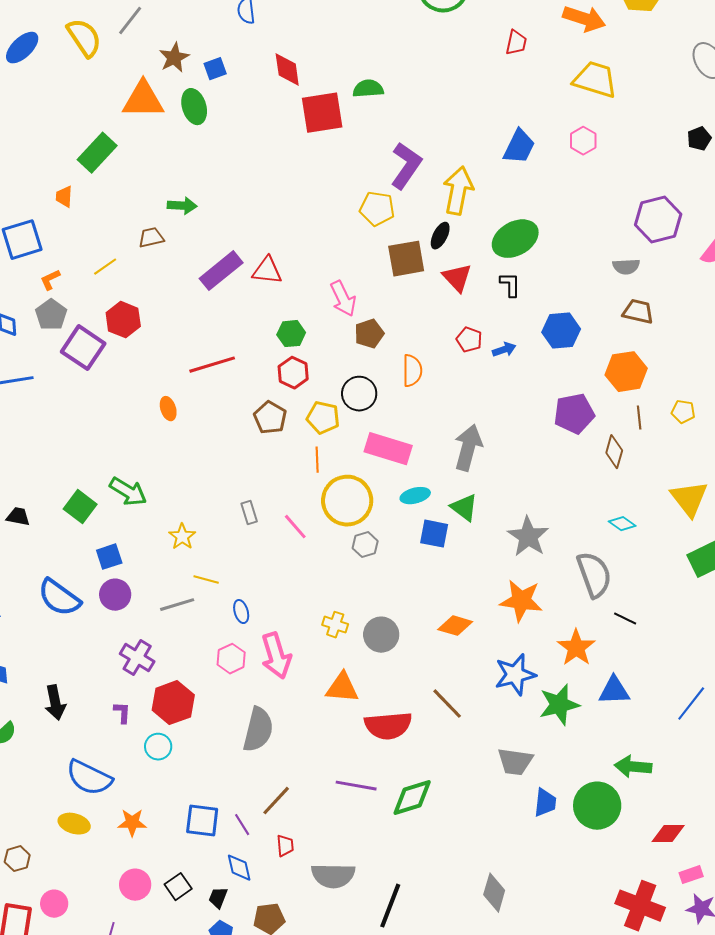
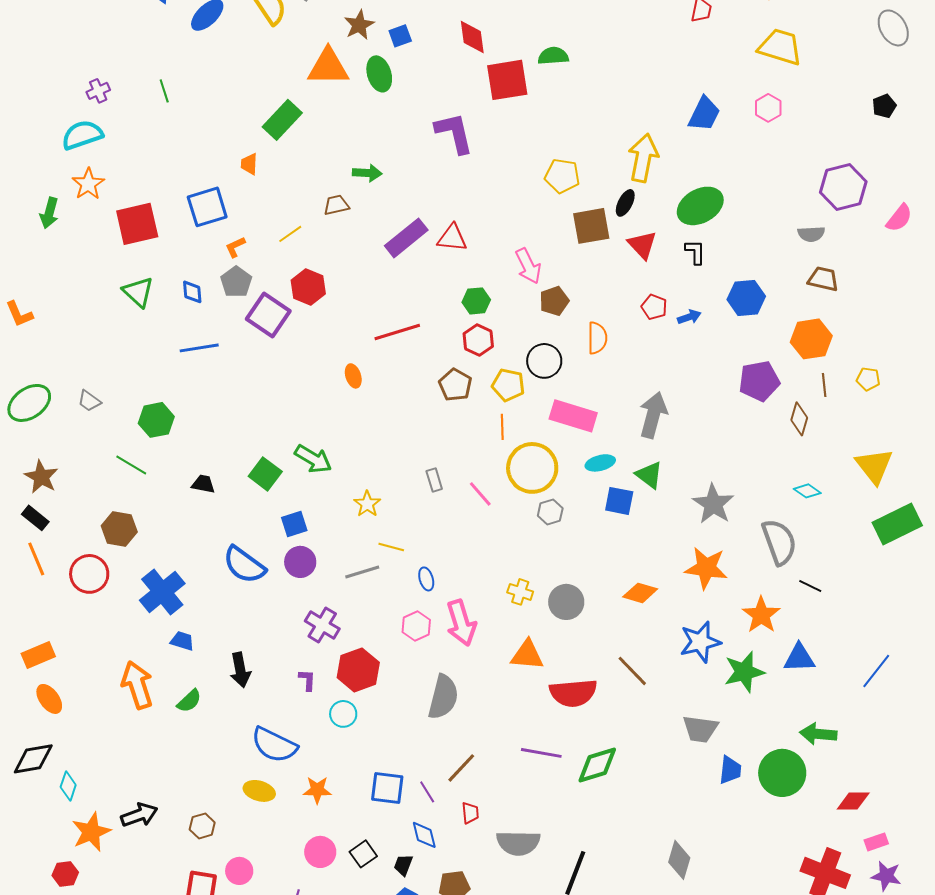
purple L-shape: (406, 166) -> (454, 133), moved, turned -48

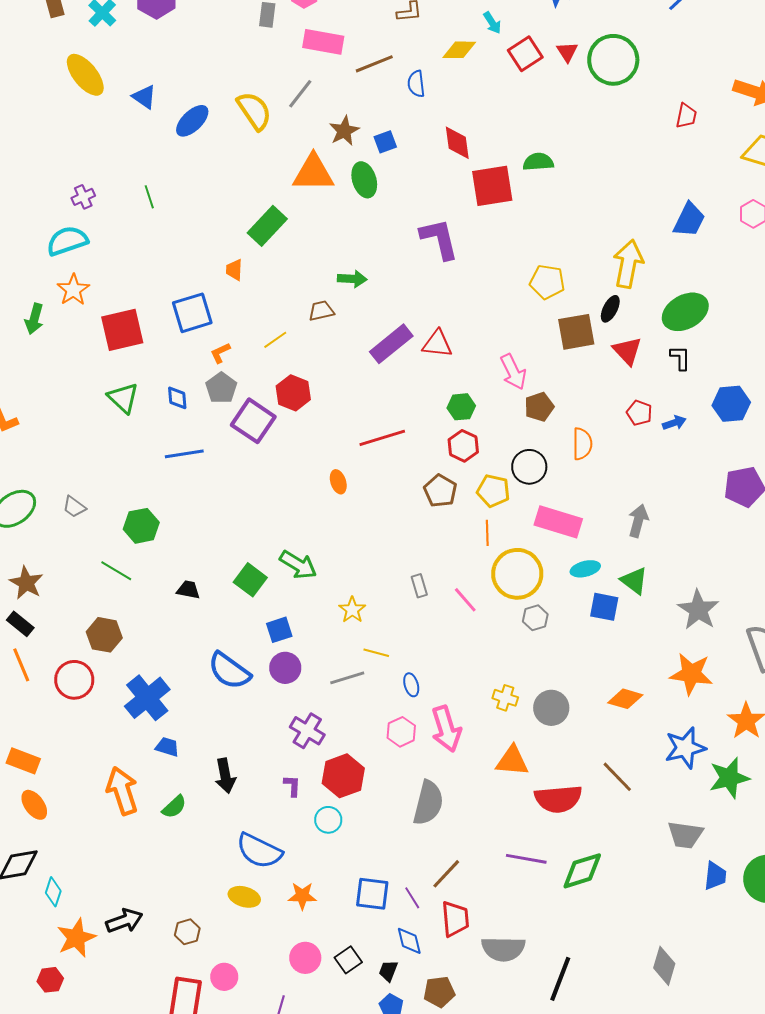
gray arrow: (653, 415) -> (638, 521), size x0.7
orange rectangle: (38, 655) -> (23, 761), turned 44
red trapezoid: (470, 813) -> (455, 919), size x1.6

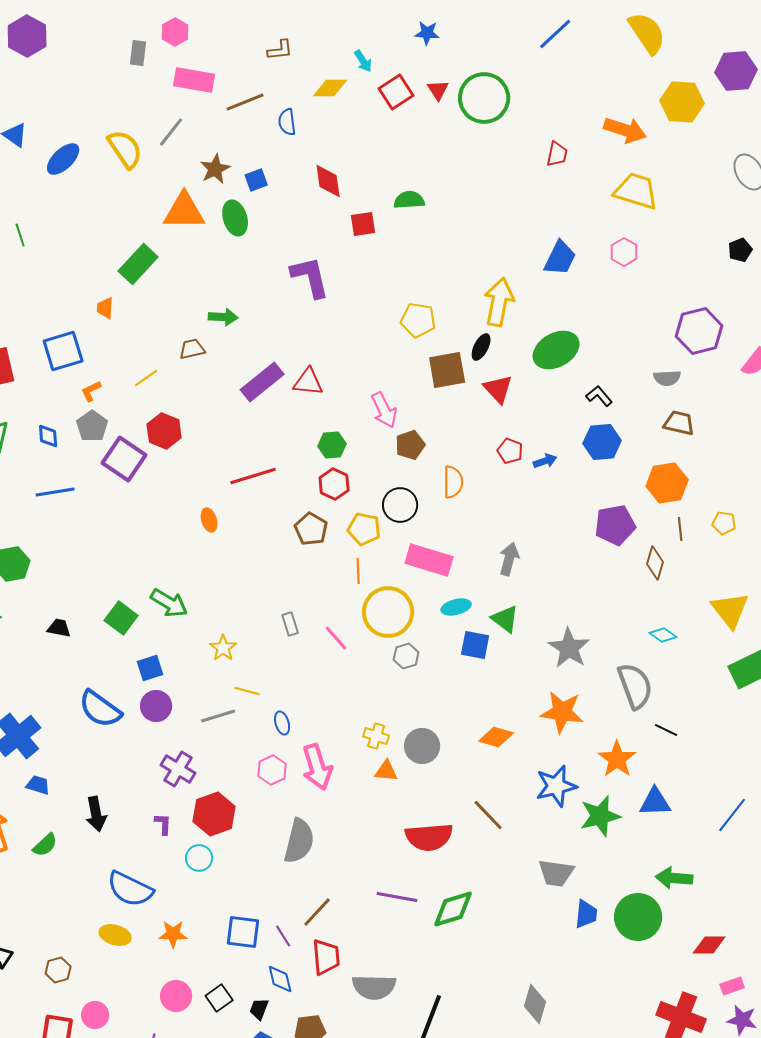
red square: (492, 186) -> (363, 224), size x0.6
black L-shape: (680, 358) -> (599, 396), moved, turned -40
orange triangle: (512, 761) -> (386, 771), moved, size x0.7

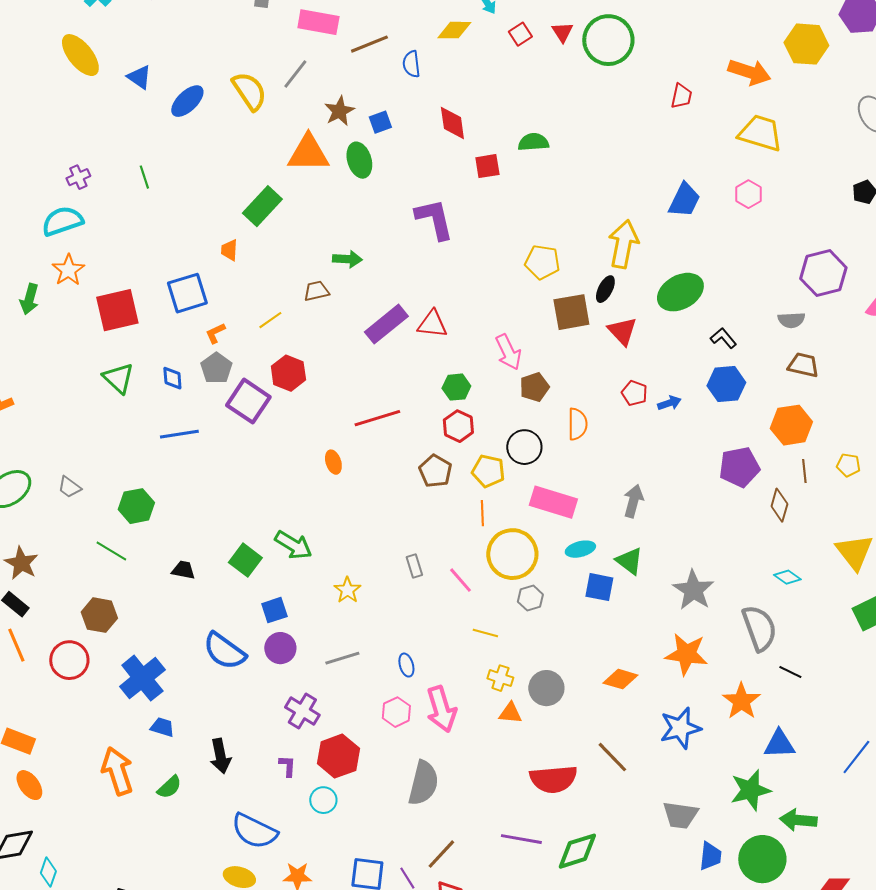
red square: (396, 92) -> (520, 34), size x0.7
yellow line: (247, 691) -> (485, 633), moved
green star: (600, 816) -> (750, 790), moved

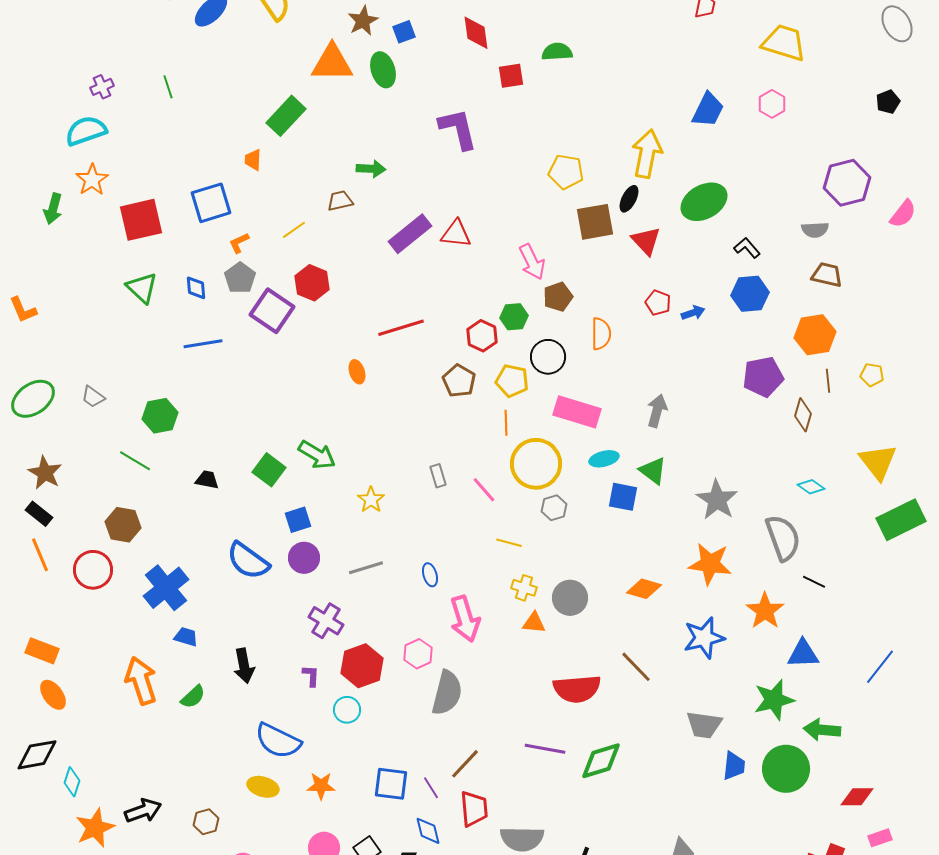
green hexagon: (456, 387) -> (514, 317), moved
pink hexagon: (396, 712) -> (418, 654), moved

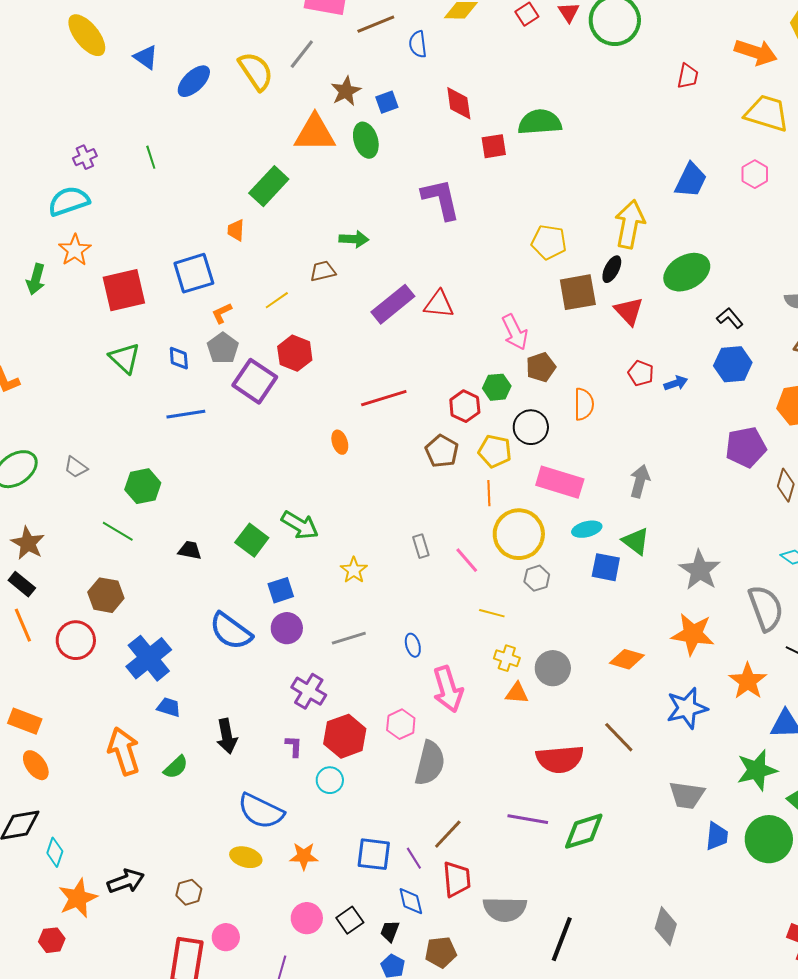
green semicircle: (557, 52) -> (540, 122), size x1.4

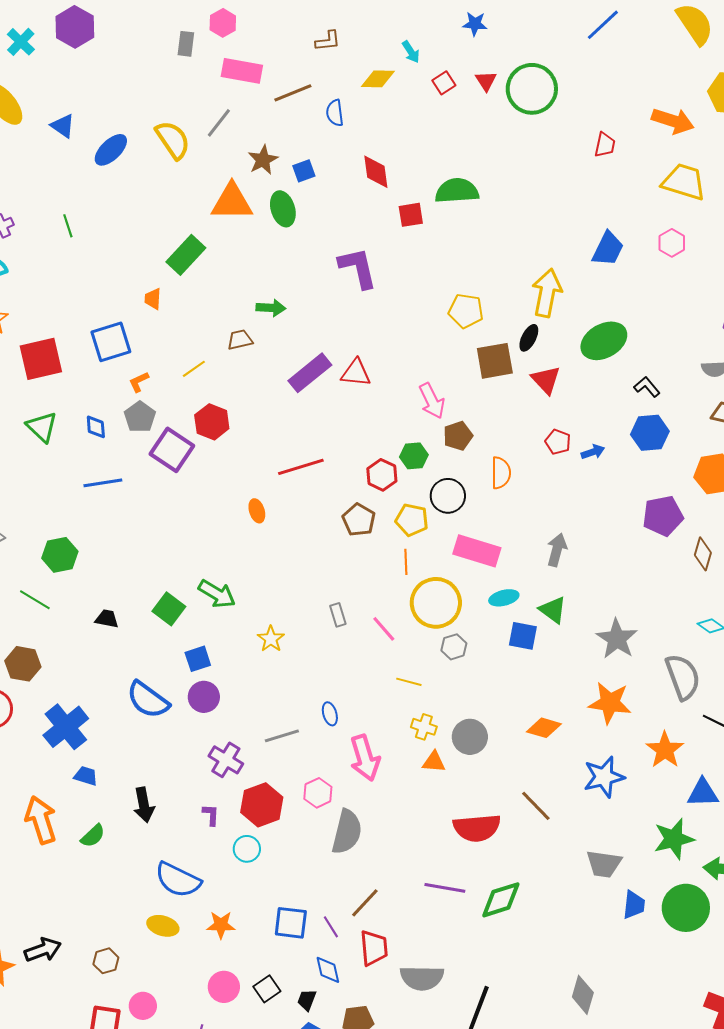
gray line: (349, 638) -> (282, 736), moved

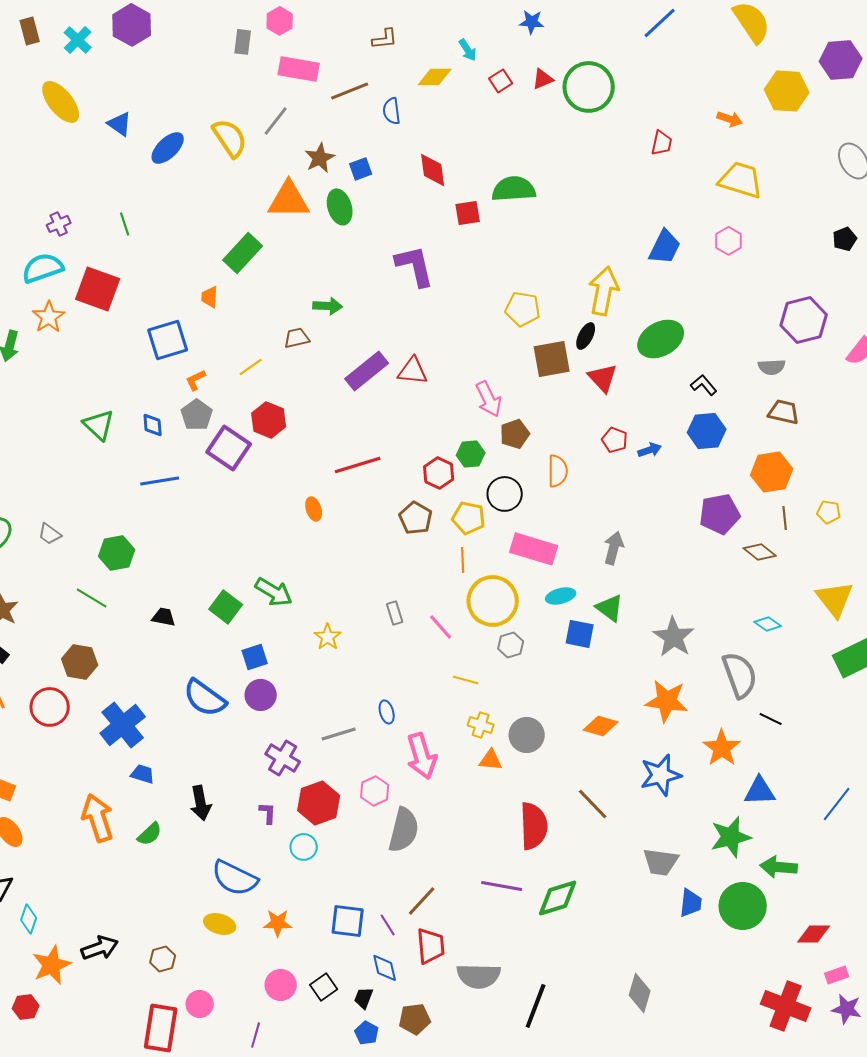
red triangle: (486, 81) -> (543, 79), turned 40
orange arrow: (673, 121) -> (730, 119), size x0.6
red square: (41, 359) -> (98, 289), moved, turned 33
brown diamond: (703, 554) -> (760, 552), turned -68
red semicircle: (477, 828) -> (534, 826), turned -87

